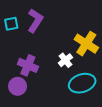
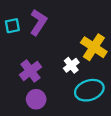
purple cross: (28, 65) -> (30, 71), turned 30
purple circle: (18, 86) -> (36, 99), moved

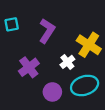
purple L-shape: (38, 22) -> (47, 31), moved
purple circle: (36, 99) -> (52, 92), moved

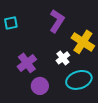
purple L-shape: (47, 31) -> (57, 21), moved
purple circle: (52, 92) -> (40, 86), moved

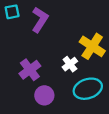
purple L-shape: (57, 21) -> (40, 20), moved
cyan square: (11, 23) -> (12, 12), moved

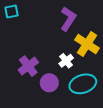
purple L-shape: (40, 20) -> (68, 19), moved
purple circle: (44, 95) -> (49, 83), moved

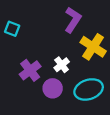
cyan square: (12, 11) -> (12, 29), moved, turned 32
white cross: (66, 61) -> (62, 65), moved

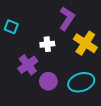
white cross: (62, 65) -> (47, 44), moved, turned 32

